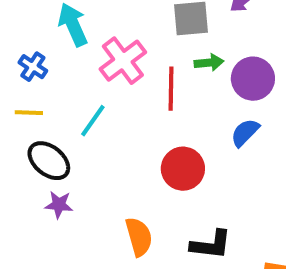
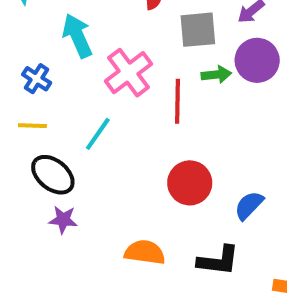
purple circle: (253, 79) -> (257, 60), moved
blue semicircle: (245, 133) -> (249, 205), moved
orange semicircle: (139, 237) -> (145, 252), turned -66

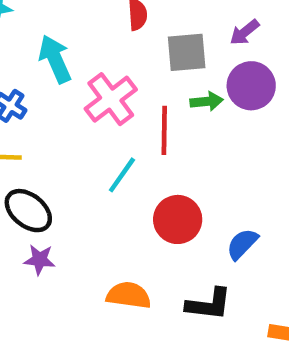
cyan line: (98, 134) -> (122, 175), moved

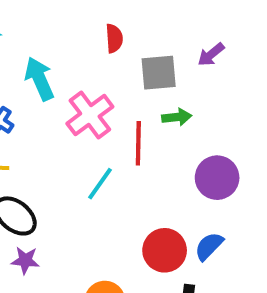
purple circle: (251, 86) -> (217, 178), moved
red circle: (178, 219) -> (165, 250), moved

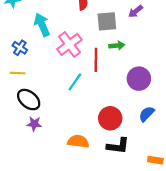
blue semicircle: (209, 246) -> (147, 114), moved

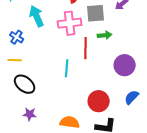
pink cross: (69, 44) -> (70, 23), moved, turned 30
cyan line: (75, 82) -> (67, 68), turned -30
purple star: (34, 124) -> (30, 114), moved

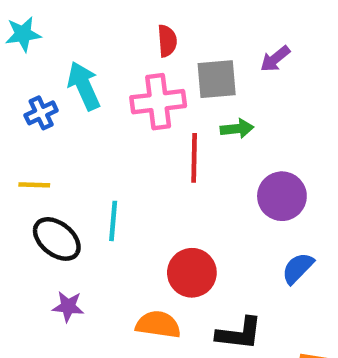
blue cross: (17, 37) -> (41, 113), moved, turned 32
cyan line: (67, 68) -> (113, 221), moved
red circle: (99, 101) -> (192, 273), moved

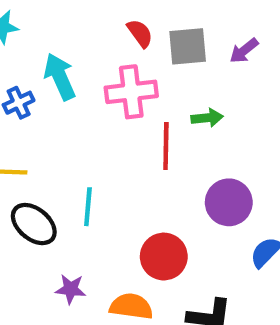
red semicircle: (167, 41) -> (140, 33), turned -32
gray square: (217, 79) -> (188, 46), moved
purple circle: (282, 196) -> (229, 202), moved
purple star: (68, 307) -> (71, 289), moved

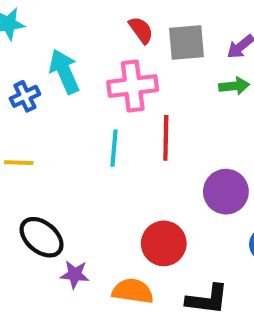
green arrow: (207, 118) -> (234, 86), moved
cyan line: (88, 207) -> (114, 148), moved
black ellipse: (34, 224) -> (42, 237), moved

